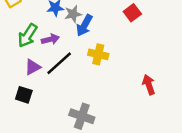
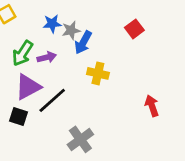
black line: (59, 63) -> (52, 100), moved
purple triangle: (33, 67) -> (28, 87), size x1.5
gray cross: (82, 116) -> (80, 139), turned 35

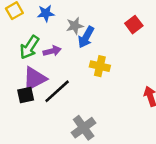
blue star: (52, 24) -> (46, 13), moved
black square: (18, 117) -> (26, 95), moved, turned -30

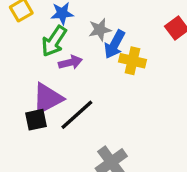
green arrow: (29, 47) -> (54, 41), moved
yellow cross: (100, 66) -> (133, 61), moved

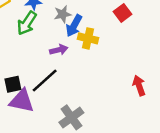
purple arrow: (70, 62) -> (59, 50), moved
purple triangle: (47, 98) -> (22, 101), moved, turned 40

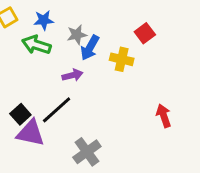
green arrow: (27, 23) -> (36, 45), turned 75
yellow cross: (88, 38) -> (122, 59), moved
black square: (13, 84) -> (20, 114), turned -30

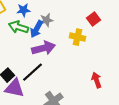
blue arrow: (90, 48) -> (36, 29), moved
purple arrow: (72, 75) -> (44, 48), size x1.6
red arrow: (164, 116) -> (96, 80), moved

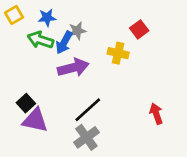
black line: (32, 72) -> (88, 110), moved
red arrow: (96, 80) -> (156, 114), moved

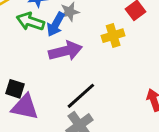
yellow cross: (118, 53) -> (113, 36), turned -30
black square: (26, 103) -> (15, 89), turned -30

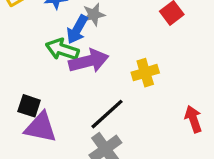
green arrow: (30, 22) -> (62, 49), moved
yellow cross: (113, 36) -> (145, 73), moved

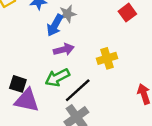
green arrow: (62, 49) -> (57, 78), moved, turned -45
purple arrow: (89, 61) -> (64, 50), size x0.7

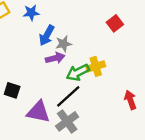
gray star: (68, 14) -> (63, 44), moved
green arrow: (57, 78) -> (78, 72), moved
purple triangle: (27, 100) -> (38, 112), moved

